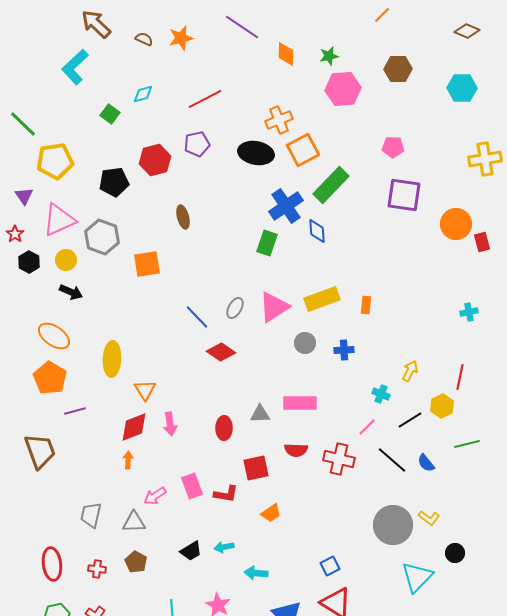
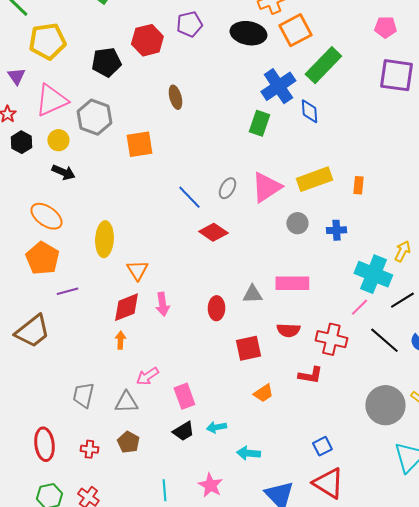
cyan cross: (381, 394) -> (373, 274), size x2.0
brown trapezoid: (40, 451) -> (32, 331), turned 72
pink rectangle: (192, 486) -> (184, 396), moved
red L-shape: (226, 494) -> (310, 375), moved

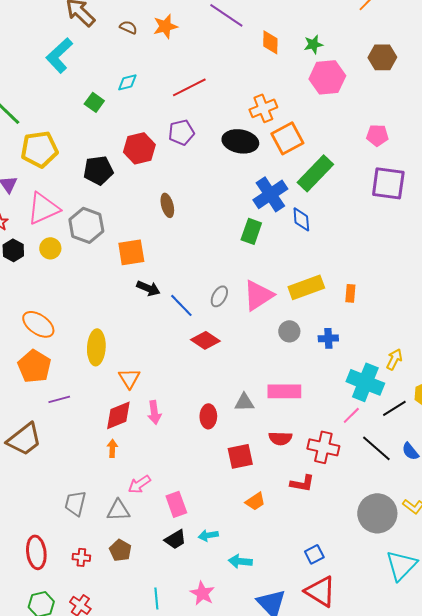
black arrow: (63, 172) -> (148, 288), moved

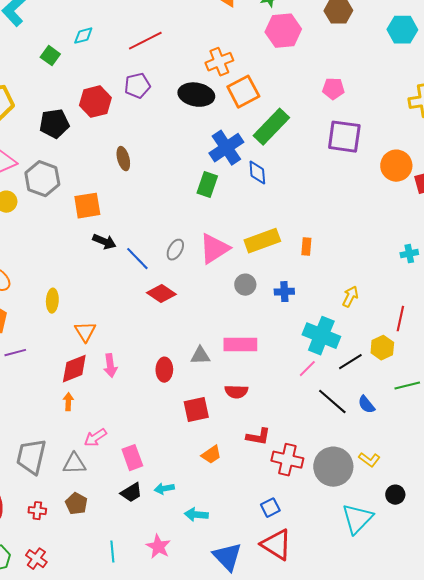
yellow ellipse: (96, 347) -> (52, 301), size x0.7
yellow arrow: (394, 359) -> (350, 297), moved
red cross: (323, 447) -> (287, 460), moved
gray trapezoid: (75, 503) -> (31, 457), size x1.4

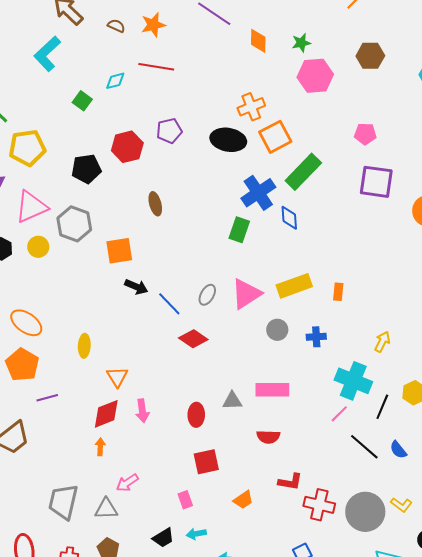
red line: (145, 41) -> (156, 67), moved, turned 36
black line: (350, 362) -> (382, 407), turned -35
red square: (196, 410) -> (206, 462), moved
pink rectangle: (132, 458) -> (185, 500), moved, size x0.7

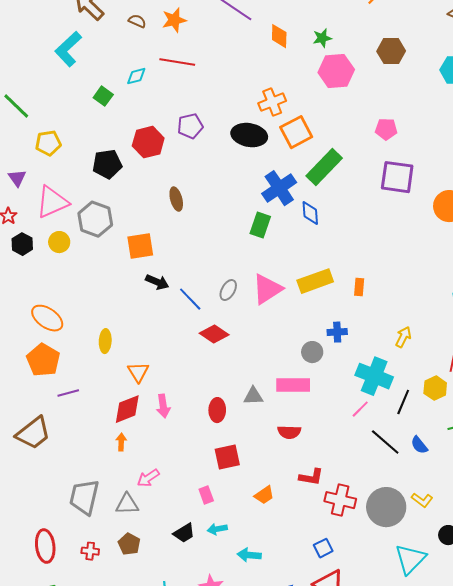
yellow pentagon: (27, 148) -> (48, 143), size x0.7
gray circle: (277, 330) -> (312, 352), moved

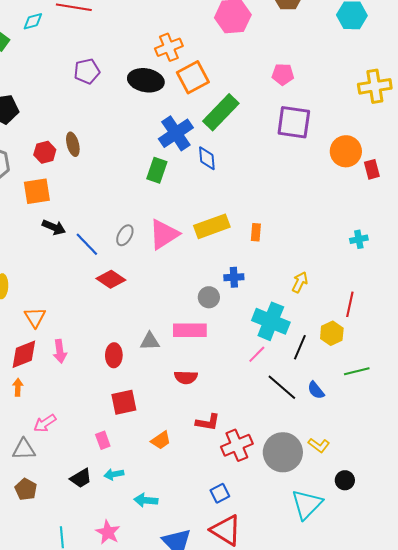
red hexagon: (148, 142) -> (45, 152), moved, size x0.7
red cross: (340, 500) -> (237, 445), turned -36

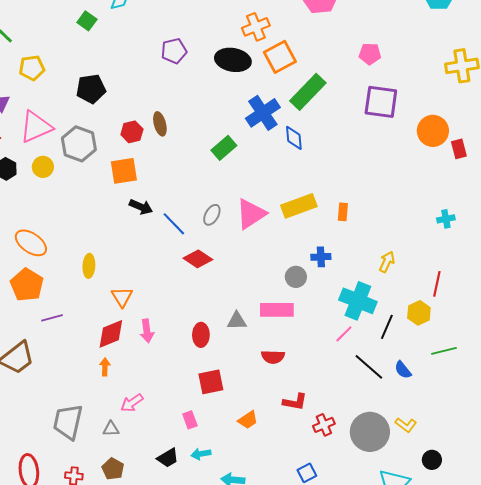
green rectangle: (157, 170) -> (224, 148), moved, turned 30
red cross: (237, 445) -> (324, 425), size x0.7
gray triangle: (24, 449) -> (111, 429), size x0.7

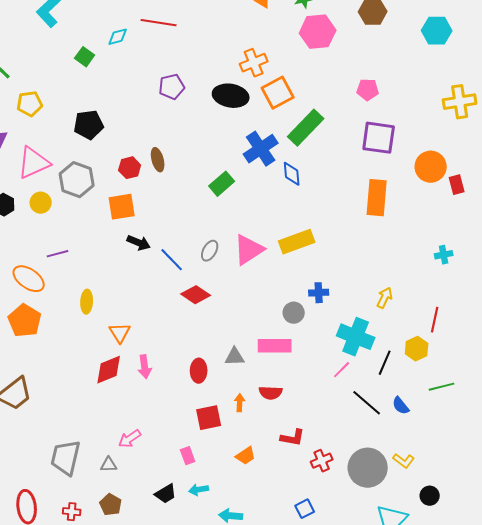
orange rectangle: (343, 212) -> (377, 198), moved, size x2.0
purple line: (52, 318) -> (58, 254), moved
orange arrow: (105, 367) -> (240, 403), moved

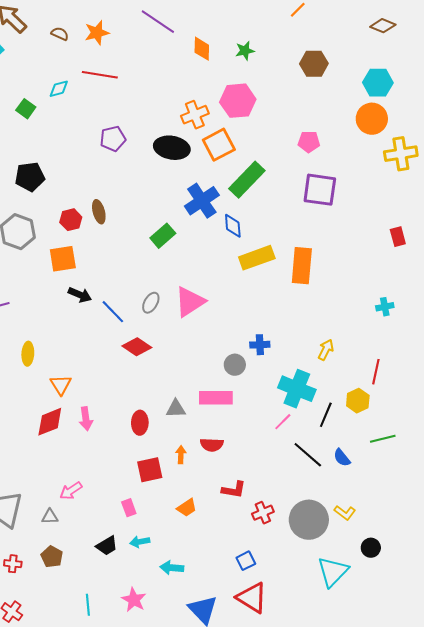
pink hexagon: (318, 32) -> (238, 101), moved
orange circle: (431, 167) -> (372, 119), moved
orange rectangle: (377, 198) -> (302, 266), moved
yellow rectangle: (297, 242) -> (257, 258), moved

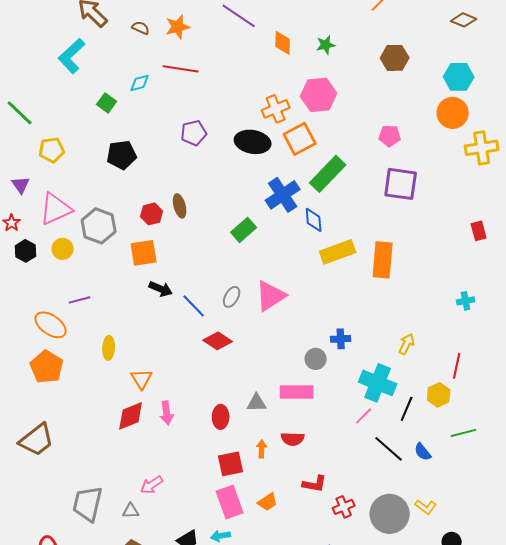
black pentagon: (30, 177) -> (122, 155), moved
pink rectangle: (129, 508) -> (230, 502), moved, size x1.8

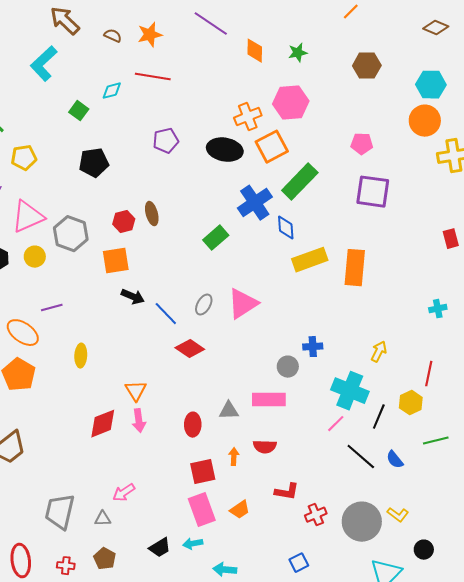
orange triangle: (142, 379) -> (136, 391), moved

